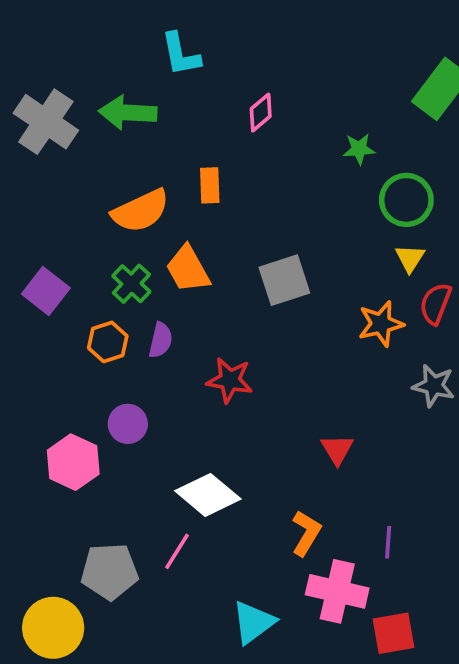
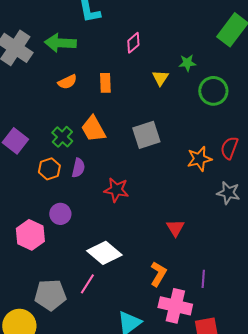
orange semicircle: (141, 211) -> (67, 82), moved, size x0.6
yellow triangle: (410, 258) -> (160, 78), moved

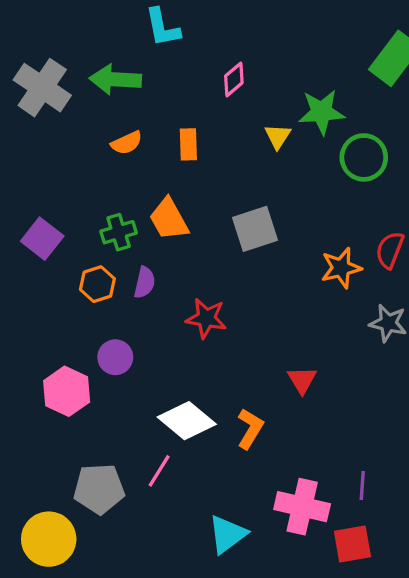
green star: (187, 63) -> (322, 112), size x1.6
green cross: (62, 137) -> (119, 232), turned 30
orange L-shape: (158, 274) -> (250, 429), moved
purple line: (203, 279) -> (362, 485), moved

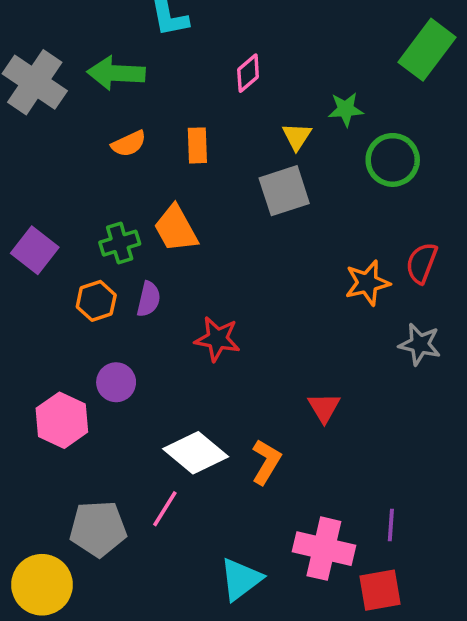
green star: (322, 112) -> (346, 109), size x0.7
gray square: (255, 229) -> (284, 191), moved

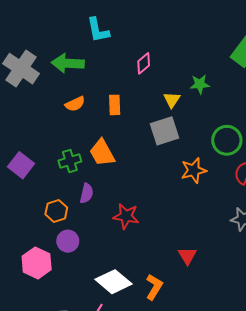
green circle: (393, 160) -> (227, 140), moved
orange star: (367, 283) -> (194, 170), moved
orange hexagon: (96, 301) -> (56, 211), moved

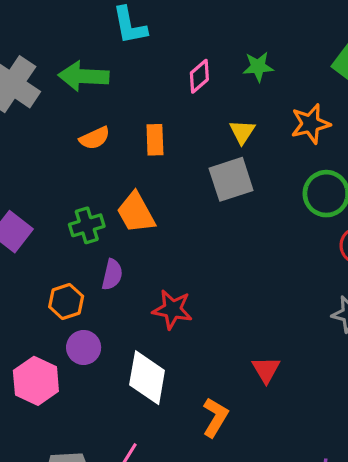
green star: (200, 84) -> (258, 67), moved
orange star: (194, 170) -> (310, 124), moved
white diamond: (114, 282) -> (147, 378), moved, turned 60

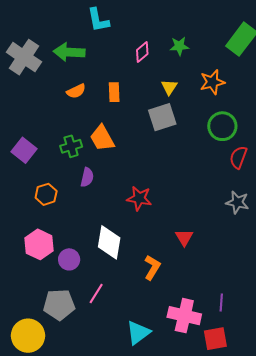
orange hexagon: (66, 301) -> (46, 194), moved
red star: (172, 309) -> (139, 198), moved
purple circle: (84, 347) -> (69, 259), moved

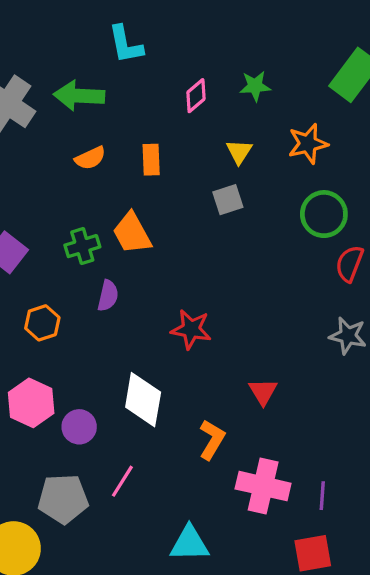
gray square: (162, 117) -> (228, 200), size x0.7
pink cross: (184, 316) -> (263, 486), moved
cyan triangle: (138, 333) -> (190, 544), turned 36

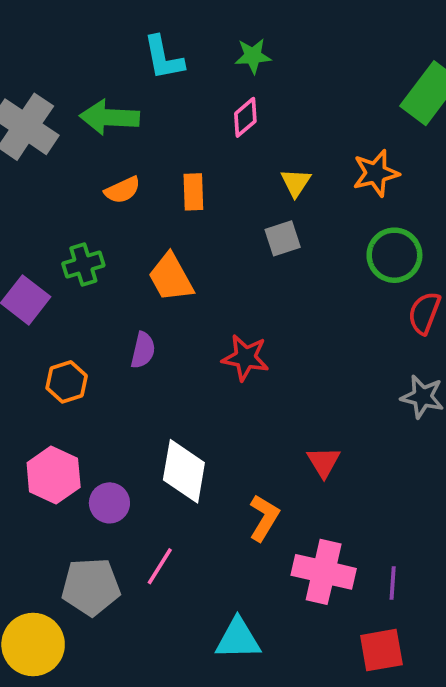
green star: (255, 86) -> (253, 56), moved
green cross: (82, 246) -> (83, 265), moved
red star: (191, 329) -> (245, 358), moved

